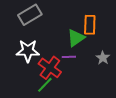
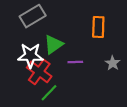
green triangle: (76, 38) -> (53, 45), moved
red cross: (50, 68) -> (39, 72), moved

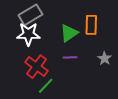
green triangle: (53, 45) -> (69, 33), moved
white star: (30, 55) -> (28, 34), moved

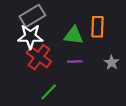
green triangle: (69, 33) -> (74, 35), turned 42
red cross: (37, 67) -> (39, 57), moved

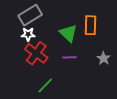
green triangle: (74, 35) -> (68, 33), turned 36
white star: (30, 37) -> (28, 34), size x0.6

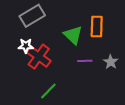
white star: (28, 34) -> (26, 46), moved
purple line: (69, 57) -> (85, 61), moved

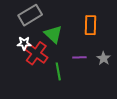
green triangle: (73, 35) -> (53, 34), moved
green line: (48, 91) -> (58, 71), moved, turned -54

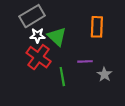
white star: (24, 43) -> (37, 35), moved
gray star: (104, 58) -> (104, 74), moved

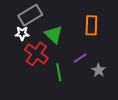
white star: (37, 35) -> (22, 33), moved
purple line: (85, 61) -> (80, 58), turned -32

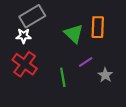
green triangle: (54, 34) -> (74, 34), moved
red cross: (36, 54) -> (25, 64), moved

